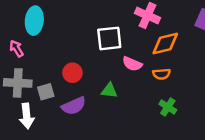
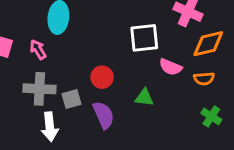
purple semicircle: (74, 106) -> (104, 115), turned -90

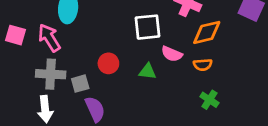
pink arrow: (38, 49) -> (49, 38), size x1.5
green triangle: (144, 98) -> (148, 71), moved
purple semicircle: (104, 115) -> (95, 109), moved
white arrow: (50, 127) -> (45, 109), moved

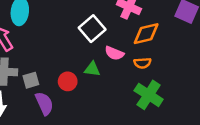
white square: (148, 27) -> (92, 29), turned -35
red circle: (108, 63) -> (68, 81), moved
green cross: (209, 100) -> (149, 95), size x1.6

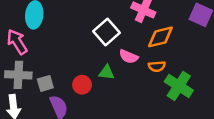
green cross: (149, 95) -> (179, 86), moved

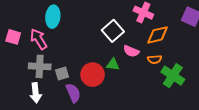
red circle: (82, 85) -> (93, 75), size x1.5

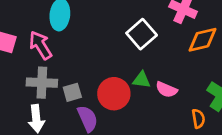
pink semicircle: (131, 51) -> (166, 90), moved
orange semicircle: (155, 59) -> (198, 119), moved, turned -96

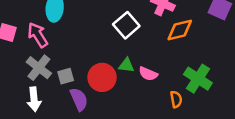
gray cross: (42, 83) -> (39, 68), turned 35

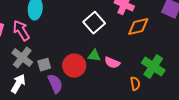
white arrow: (34, 99) -> (18, 84), turned -144

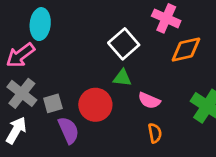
pink arrow: (21, 31) -> (20, 55), turned -95
green triangle: (94, 56) -> (122, 78), moved
orange semicircle: (135, 84) -> (155, 133), moved

